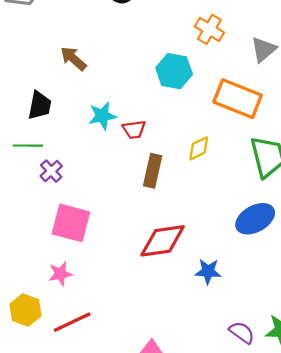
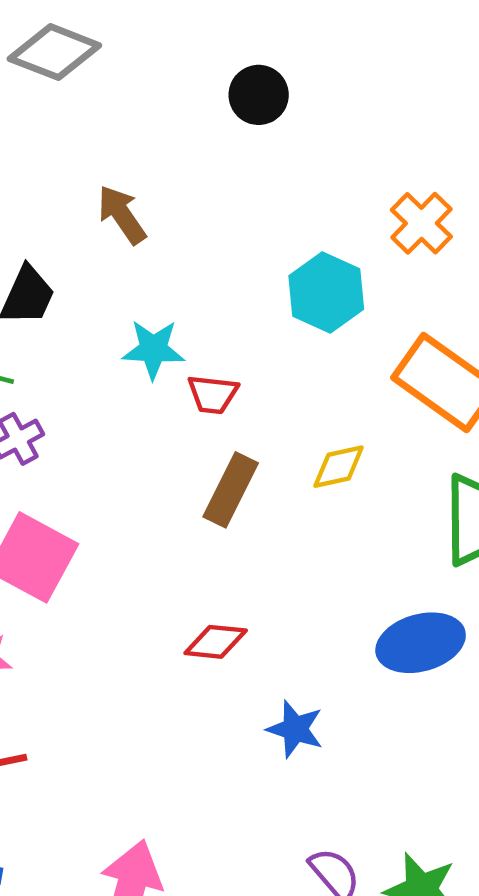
red diamond: (163, 241) -> (216, 642), size x0.6

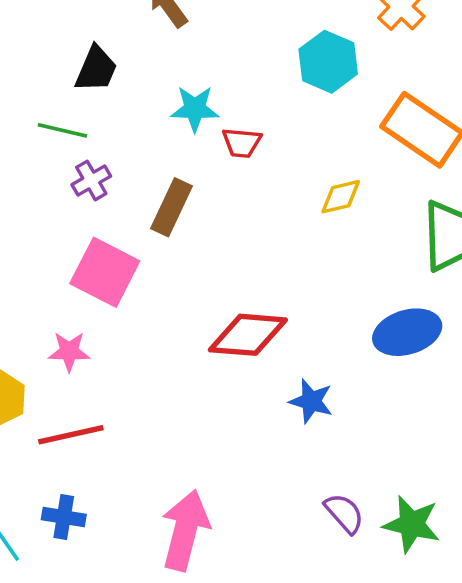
brown rectangle: (231, 490) -> (171, 207), moved
red diamond: (216, 642) -> (248, 335), size x1.6

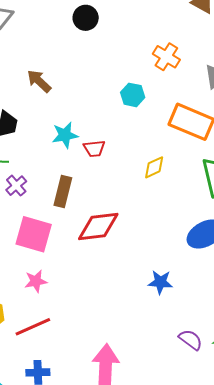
cyan hexagon: (328, 62) -> (133, 95), size x0.7
red diamond: (248, 335) -> (98, 226), moved
pink star: (69, 351) -> (36, 281), moved

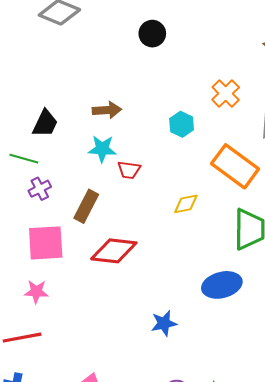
brown arrow: (39, 81) -> (107, 110), moved, turned 120
pink square: (34, 234) -> (46, 243), turned -33
blue star: (160, 282) -> (164, 323), turned -30

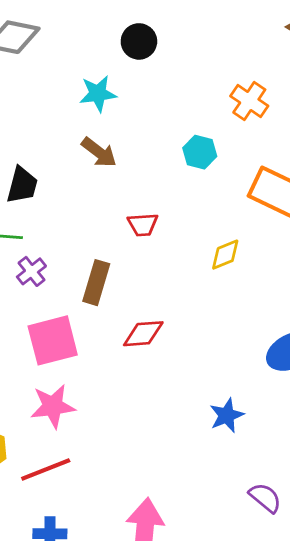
brown arrow: (107, 110) -> (99, 152), turned 52
cyan star: (102, 149) -> (98, 94), moved
red diamond: (114, 251) -> (143, 334), size x0.7
pink star: (36, 292) -> (53, 406), size x1.4

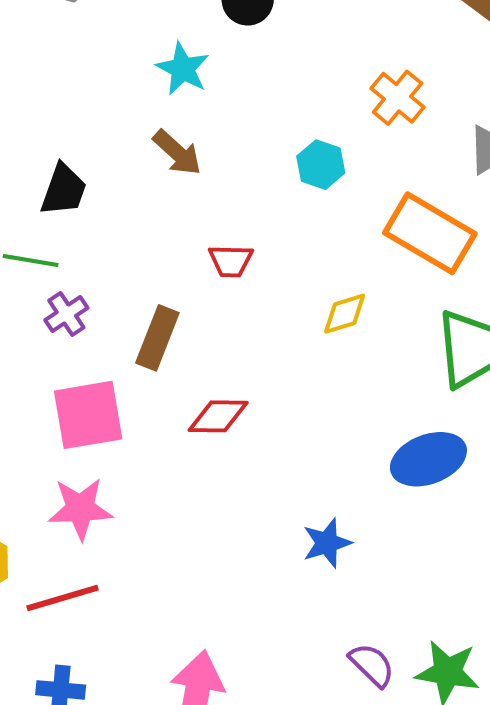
cyan star: (98, 94) -> (183, 69), turned 30

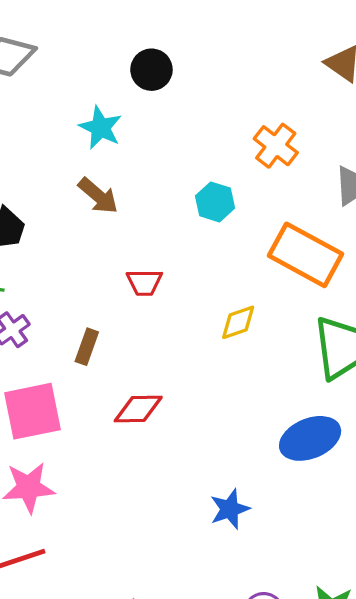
brown rectangle: (157, 338) -> (87, 347), size x0.7

